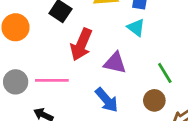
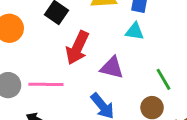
cyan triangle: (136, 28) -> (135, 31), turned -30

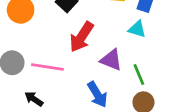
green line: (164, 79) -> (139, 75), moved

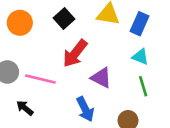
cyan triangle: (137, 29) -> (140, 57), moved
green line: (139, 75) -> (143, 86), moved

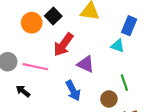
orange circle: (20, 23) -> (32, 23), moved
blue rectangle: (139, 24) -> (129, 26), moved
green line: (143, 86) -> (124, 83), moved

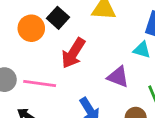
purple triangle: (86, 64) -> (118, 77), moved

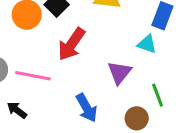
purple triangle: (118, 77) -> (119, 73), turned 45

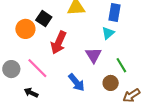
cyan triangle: (147, 44) -> (108, 33), turned -48
pink line: (33, 76) -> (37, 68), turned 45

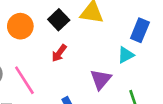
black square: (44, 19) -> (59, 20), moved
red arrow: (59, 43) -> (59, 53), size x0.6

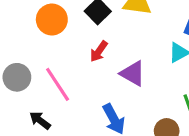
purple triangle: (101, 79) -> (133, 74), moved, turned -40

